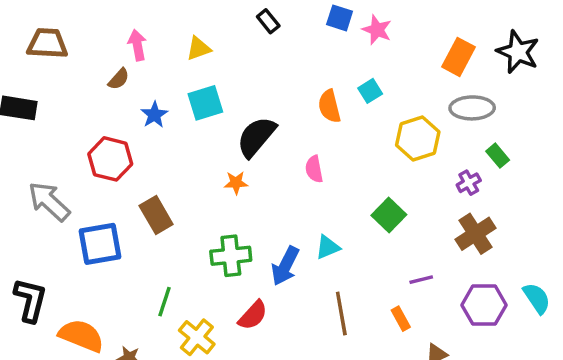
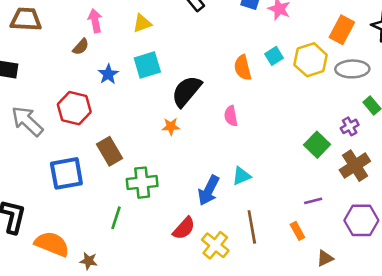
yellow hexagon: (418, 139) -> (311, 60), moved
gray arrow: (49, 201) -> (27, 121), moved
green square: (389, 215) -> (317, 145), moved
green cross: (231, 256) -> (142, 183), moved
yellow cross: (197, 337) -> (215, 245), moved

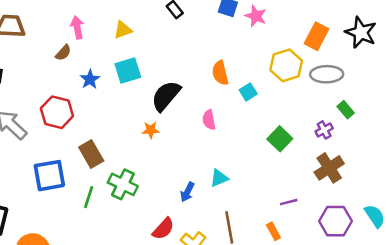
cyan square: (274, 56) -> (248, 92), moved
green square: (317, 145) -> (280, 139), moved
green cross: (142, 183) -> (123, 184), turned 32
blue arrow: (209, 190) -> (187, 192), size x0.7
green line: (116, 218) -> (89, 197), moved

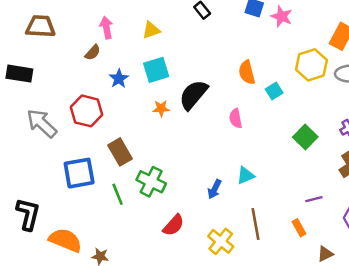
orange star: (151, 130) -> (161, 108), moved
green line: (89, 197) -> (118, 194), turned -40
red semicircle: (163, 229) -> (173, 225), moved

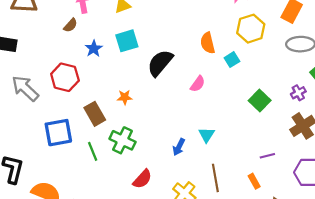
yellow hexagon: (311, 65) -> (251, 29), moved
orange star: (161, 108) -> (125, 97), moved
pink semicircle: (236, 118) -> (198, 84), turned -133
cyan triangle: (246, 176) -> (207, 135), turned -35

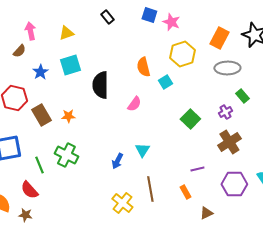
black semicircle: (160, 63) -> (100, 85), turned -40
brown rectangle: (95, 114) -> (41, 115), moved
red semicircle: (142, 179) -> (29, 190), moved, turned 96

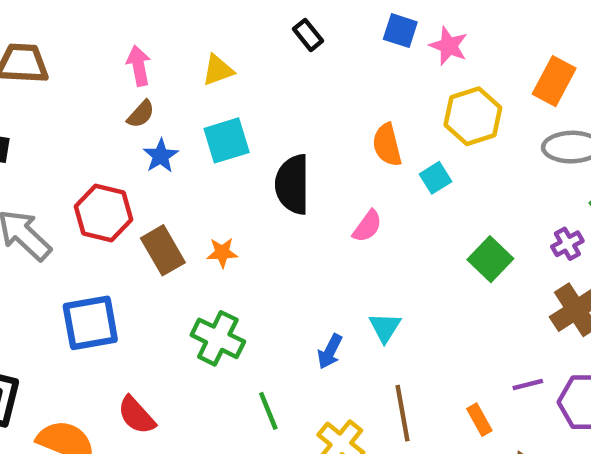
brown semicircle: (19, 51) -> (141, 114), moved
green line: (39, 165) -> (268, 411), moved
purple line: (197, 169) -> (528, 384), moved

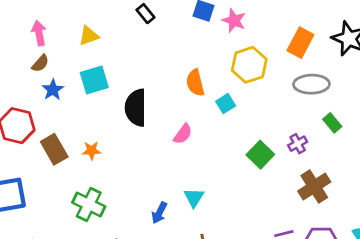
purple cross: (567, 244) -> (298, 144), moved

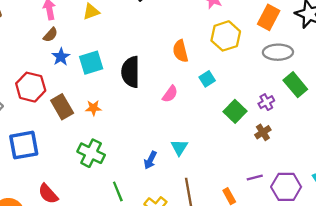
cyan square: (94, 80) -> (91, 63), moved
cyan square: (226, 104) -> (207, 79), moved
green rectangle: (332, 123) -> (295, 85), size x1.5
brown cross: (314, 187) -> (263, 132), moved, size x0.6

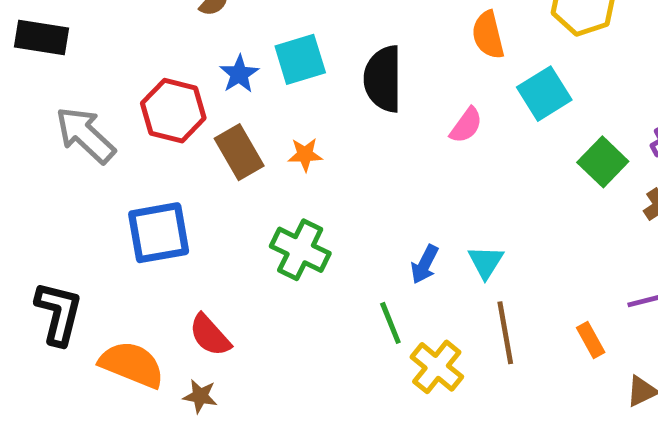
blue star: (61, 57) -> (239, 74), moved
cyan square: (207, 79) -> (544, 94), size x1.5
cyan triangle: (179, 147) -> (486, 262), moved
green line: (118, 191) -> (390, 323), moved

